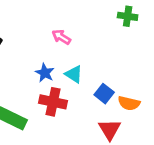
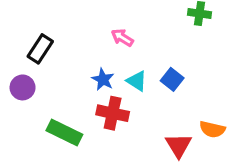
blue square: (104, 94) -> (172, 79), moved
orange semicircle: (129, 103) -> (212, 129), moved

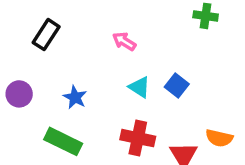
black rectangle: (40, 49) -> (46, 35), moved
blue star: (103, 79) -> (75, 97), moved
red cross: (113, 113) -> (138, 138), moved

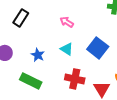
blue square: (177, 85) -> (98, 48), size x1.5
cyan triangle: (139, 87) -> (67, 49), moved

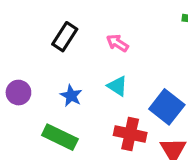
black rectangle: (21, 18) -> (65, 37), moved
blue square: (98, 48) -> (167, 107), moved

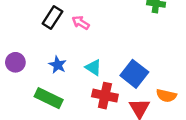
pink arrow: (117, 43) -> (81, 23), moved
cyan triangle: (117, 86) -> (93, 67), moved

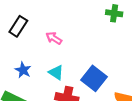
pink arrow: (81, 23) -> (54, 38), moved

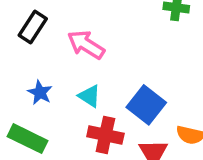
pink arrow: (54, 38) -> (86, 45), size x1.5

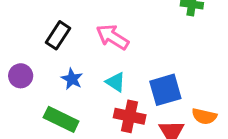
black rectangle: (33, 27) -> (58, 35), moved
blue square: (146, 105) -> (165, 90), turned 36

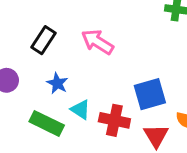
cyan triangle: (116, 82) -> (80, 110), moved

